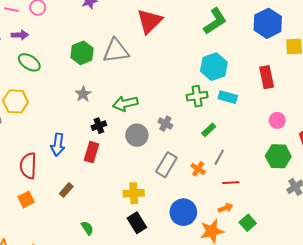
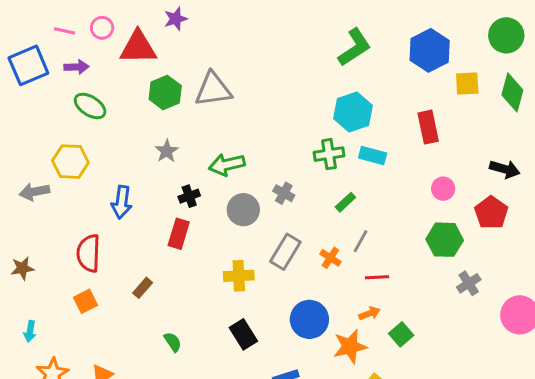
red triangle: (150, 21) -> (138, 47), moved, turned 44
blue arrow: (58, 145) -> (122, 202), moved
yellow cross: (134, 193) -> (239, 276), moved

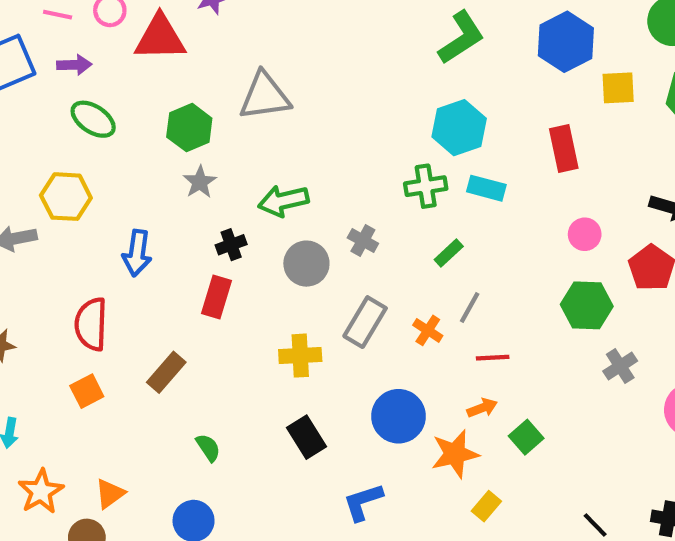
green hexagon: (165, 92) -> (189, 128), moved
brown rectangle: (143, 288) -> (166, 372), size x1.4

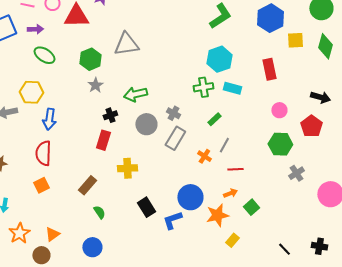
blue arrow: (137, 253) -> (49, 119), moved
gray rectangle: (365, 322) -> (175, 138), moved
yellow cross: (300, 356) -> (127, 168), moved
brown rectangle: (166, 372) -> (87, 185), moved
blue L-shape: (363, 502) -> (172, 220), moved

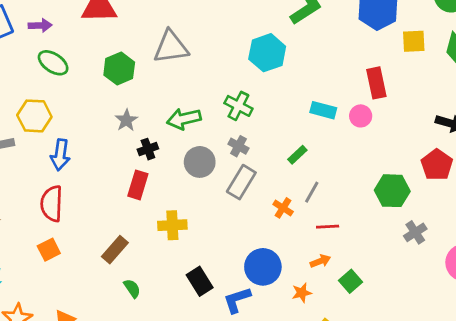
cyan hexagon: (219, 59) -> (267, 53), moved
gray star: (95, 85) -> (126, 120), moved
green cross: (203, 87) -> (238, 106), moved, turned 36
pink circle: (279, 110) -> (361, 116), moved
orange star: (217, 215) -> (302, 293), size x0.6

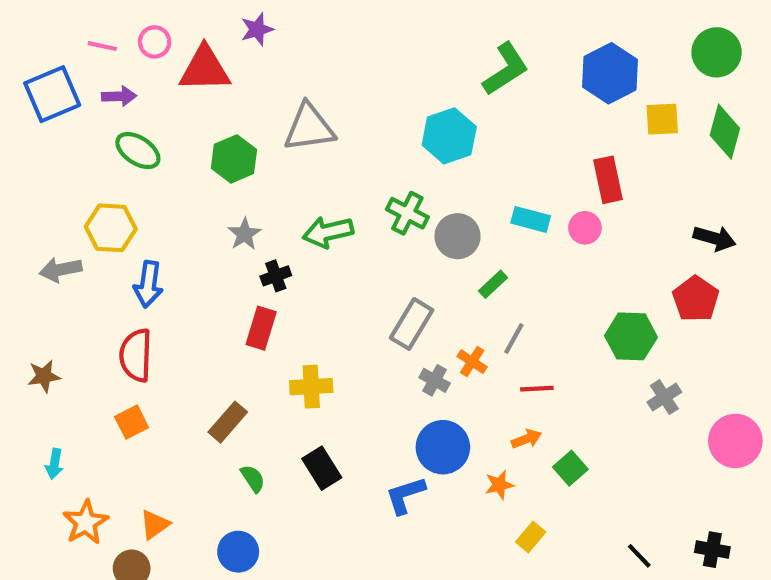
gray cross: (238, 146) -> (435, 380), moved
gray circle: (200, 162) -> (458, 236), moved
black rectangle: (200, 281) -> (322, 468), moved

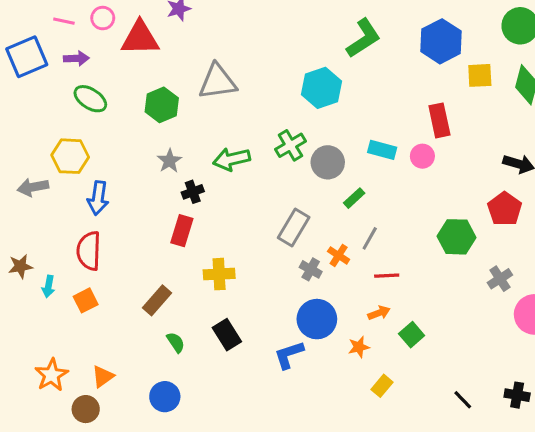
green cross: (407, 213) -> (290, 145), turned 32
gray cross: (664, 397) -> (500, 279), moved
cyan arrow: (54, 464) -> (48, 286), moved

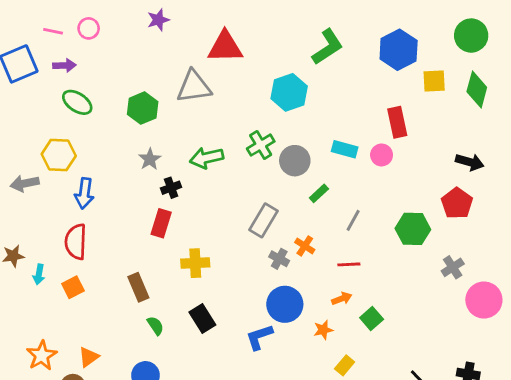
red triangle: (140, 38) -> (225, 47), moved
gray line: (370, 238) -> (353, 220), moved
brown rectangle: (157, 300) -> (138, 287), turned -64

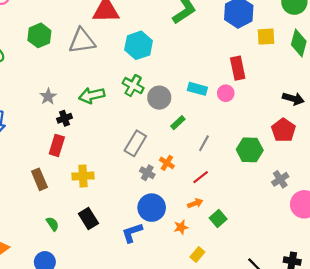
cyan hexagon: (289, 92) -> (139, 45), moved
green hexagon: (143, 108) -> (39, 35), moved
green cross: (261, 145) -> (133, 86), turned -30
red line: (349, 264) -> (201, 177), turned -35
brown rectangle: (138, 287) -> (39, 179), moved

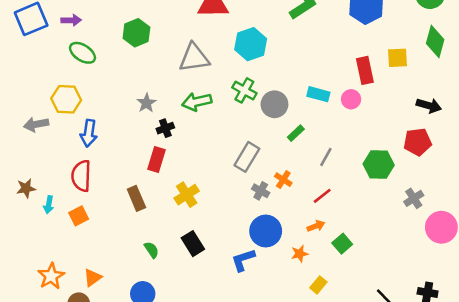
yellow square: (266, 37) -> (397, 58), moved
gray triangle: (82, 41) -> (194, 58), moved
red pentagon: (283, 130) -> (418, 142), turned 30
yellow cross: (83, 176) -> (187, 195), turned -30

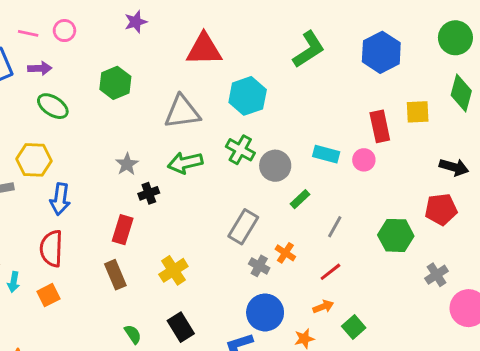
red rectangle: (157, 159) -> (123, 230), moved

